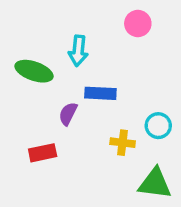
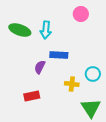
green ellipse: (34, 71) -> (20, 30), moved
red rectangle: (43, 153) -> (32, 96), moved
green triangle: (155, 183) -> (91, 108), turned 50

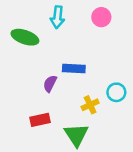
cyan arrow: (46, 30) -> (57, 17), moved
yellow cross: (72, 84) -> (90, 105), turned -32
green triangle: (91, 108) -> (76, 135), moved

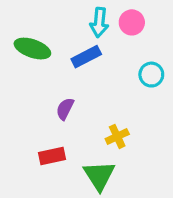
cyan arrow: (57, 17) -> (99, 22), moved
blue rectangle: (74, 68) -> (86, 57), moved, turned -30
cyan circle: (116, 92) -> (151, 75), moved

